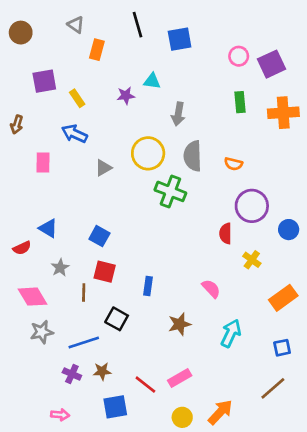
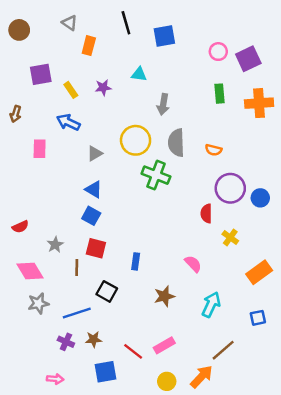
purple star: (126, 96) -> (103, 88), moved
blue triangle: (48, 228) -> (94, 189), moved
blue circle: (289, 230) -> (260, 198), moved
brown line: (273, 388) -> (223, 350), moved

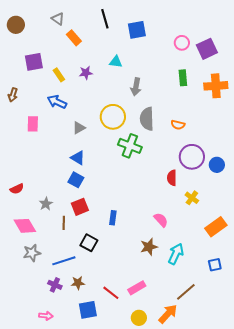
orange rectangle: (89, 46) -> (74, 38), turned -56
red square: (96, 248) -> (80, 207), turned -36
brown star: (164, 296) -> (149, 247), moved

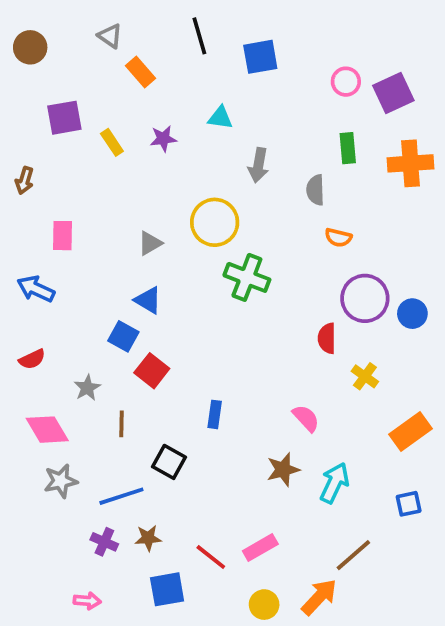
blue arrow: (57, 102) -> (36, 289), moved
gray semicircle: (147, 119) -> (315, 190), moved, size x0.7
blue square: (76, 180) -> (123, 336), moved
red square: (80, 207) -> (152, 371), moved, turned -30

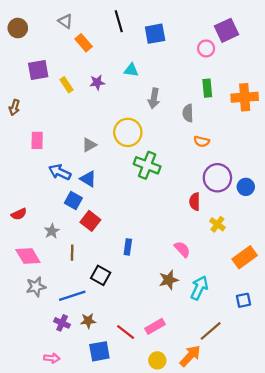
purple square: (393, 93) -> (226, 30), moved
blue arrow: (36, 289) -> (60, 172), moved

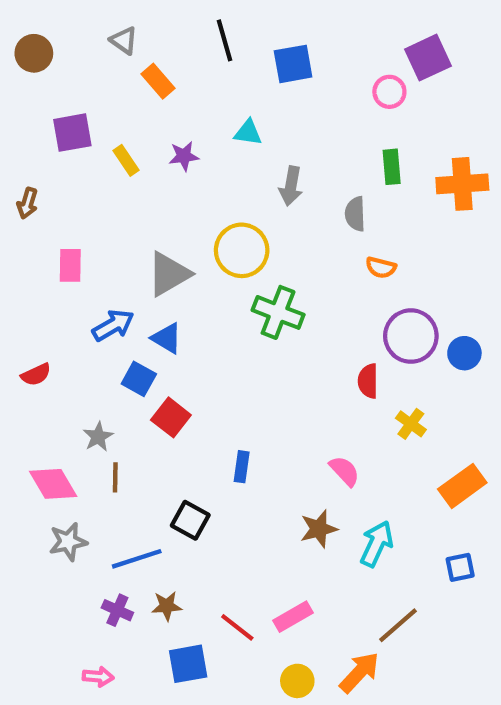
gray triangle: (89, 145) -> (169, 274), size x1.6
blue arrow: (60, 172) -> (113, 325), turned 125
red semicircle: (19, 214) -> (36, 375), moved
brown line: (72, 253) -> (115, 477), moved

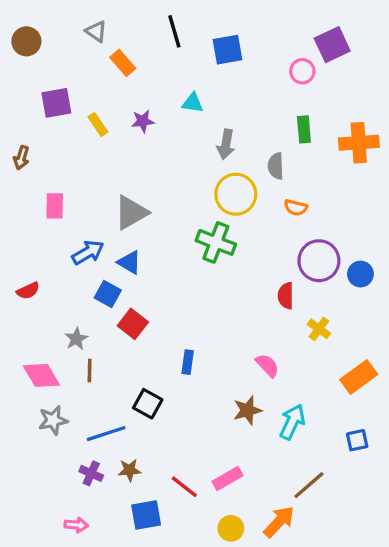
yellow circle: (242, 250) -> (236, 194), moved

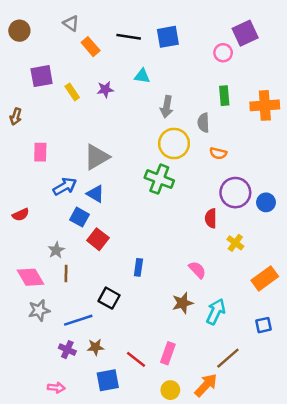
black line: (174, 31) -> (129, 37), moved, turned -65
pink rectangle: (228, 478) -> (168, 353), turned -40

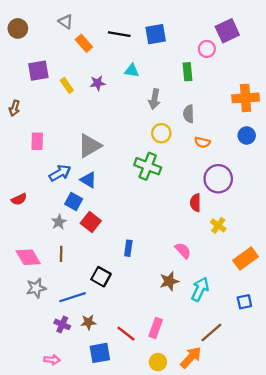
green rectangle: (224, 96) -> (187, 72), moved
yellow circle: (174, 143) -> (161, 133), size x0.7
blue circle: (266, 202) -> (247, 135), moved
gray star: (56, 250) -> (59, 222), moved

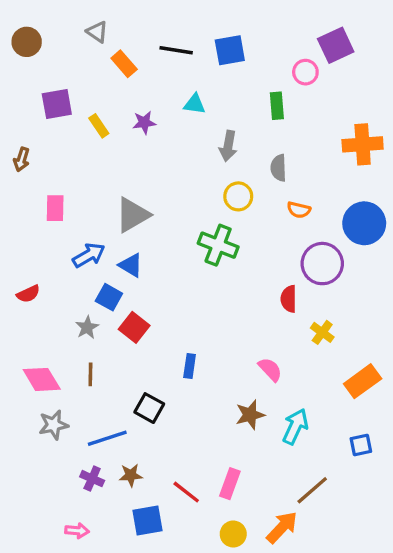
blue circle: (247, 135) -> (364, 223), moved, size x1.6

